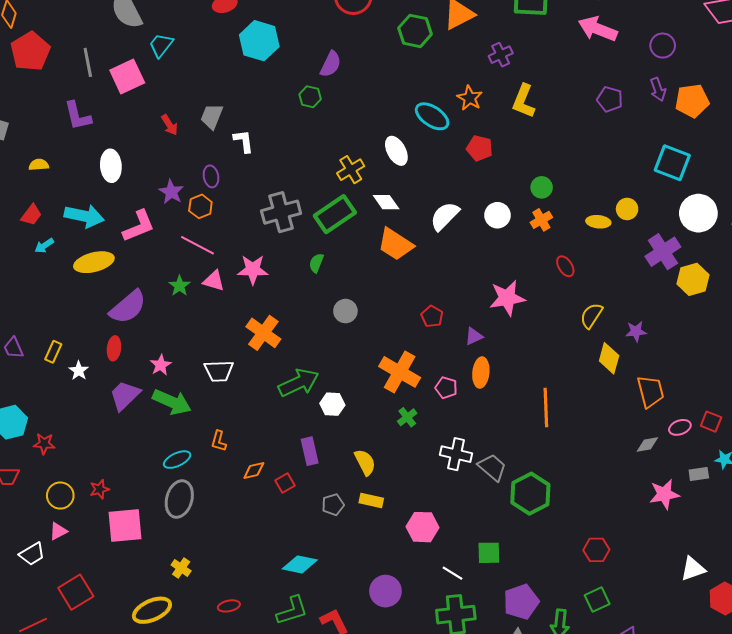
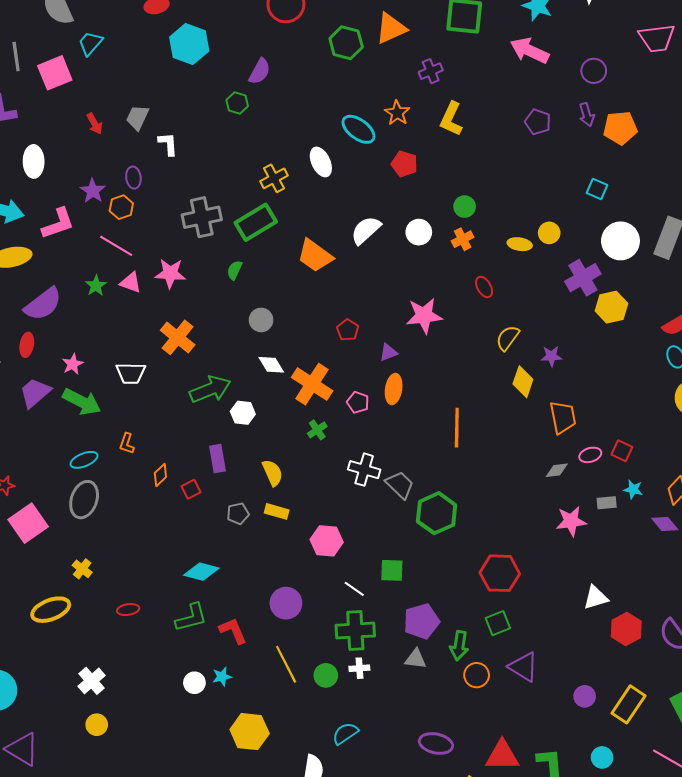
cyan square: (672, 163) -> (597, 189), size x0.6
white diamond: (386, 202) -> (271, 365), moved
orange diamond: (254, 471) -> (160, 475), turned -35
pink square: (125, 525) -> (28, 523), turned -33
red hexagon: (596, 550) -> (500, 573), size x1.5

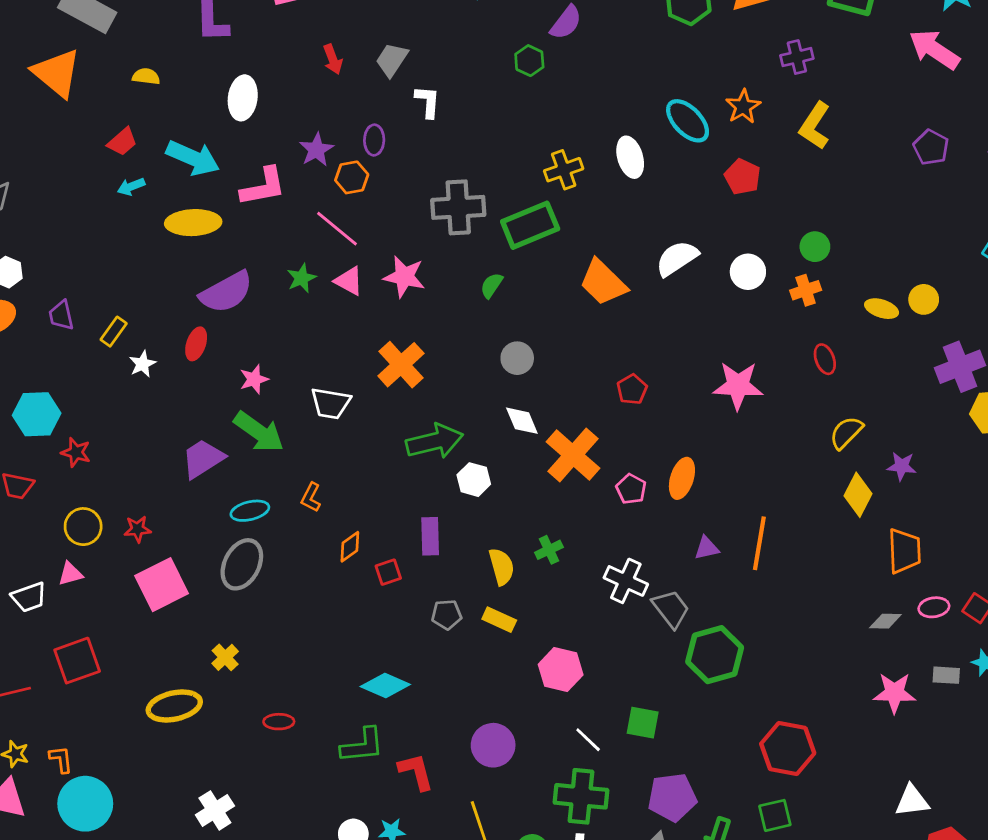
purple triangle: (388, 352) -> (707, 548), moved
purple trapezoid: (35, 393) -> (203, 459), moved
green cross: (317, 430) -> (549, 550), moved

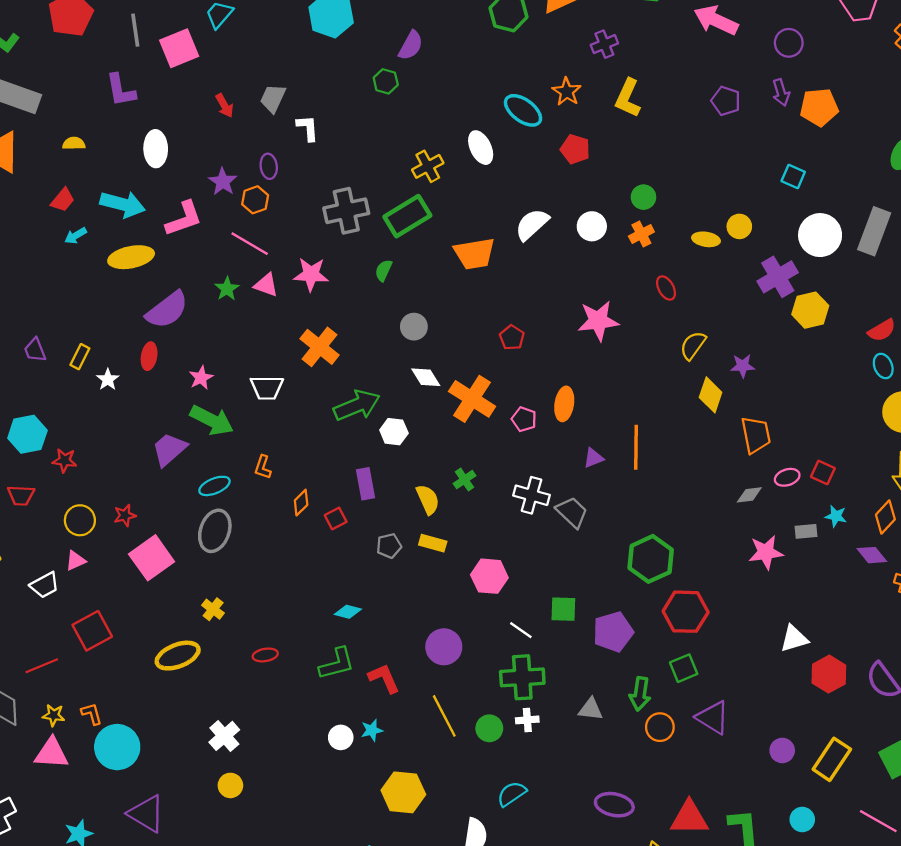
orange trapezoid: (603, 282) -> (474, 254), turned -45
green hexagon: (715, 655) -> (651, 559), moved
cyan diamond: (385, 686) -> (348, 612), size x0.7
purple pentagon: (672, 797) -> (613, 632), moved

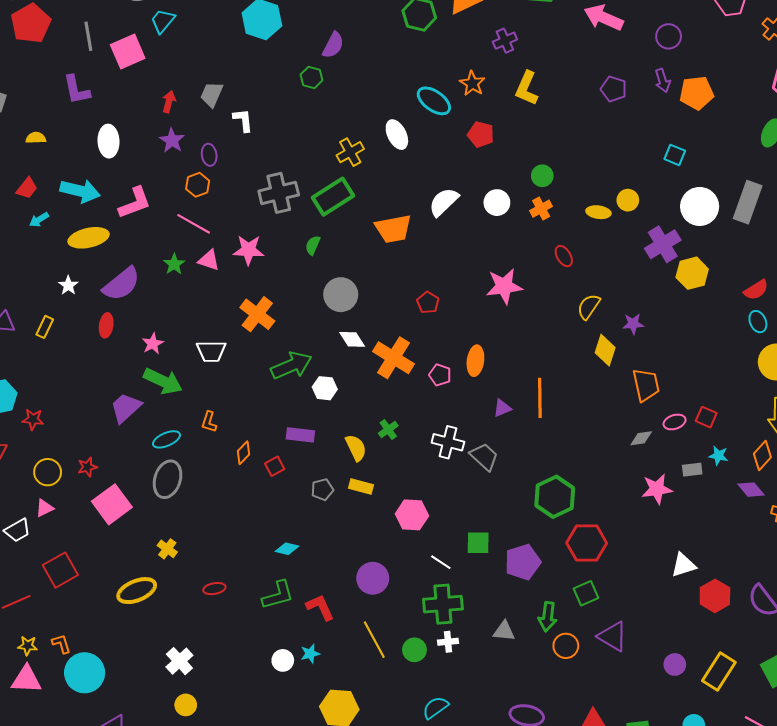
red arrow: (225, 106) -> (169, 102), turned -135
purple star: (223, 182) -> (172, 140), moved
gray circle: (414, 327) -> (341, 295), size x1.4
white star: (108, 379) -> (68, 285), moved
purple rectangle: (365, 484) -> (300, 435), turned -72

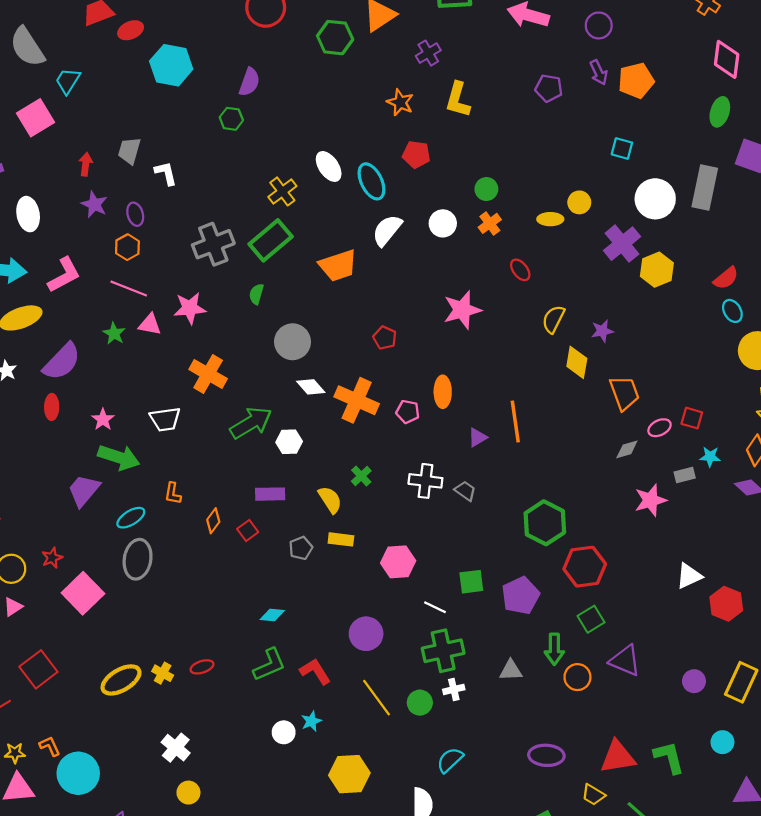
cyan ellipse: (434, 101) -> (371, 181), moved, turned 36
gray trapezoid: (484, 457) -> (465, 491), size x0.7
yellow cross: (167, 549) -> (163, 673), moved

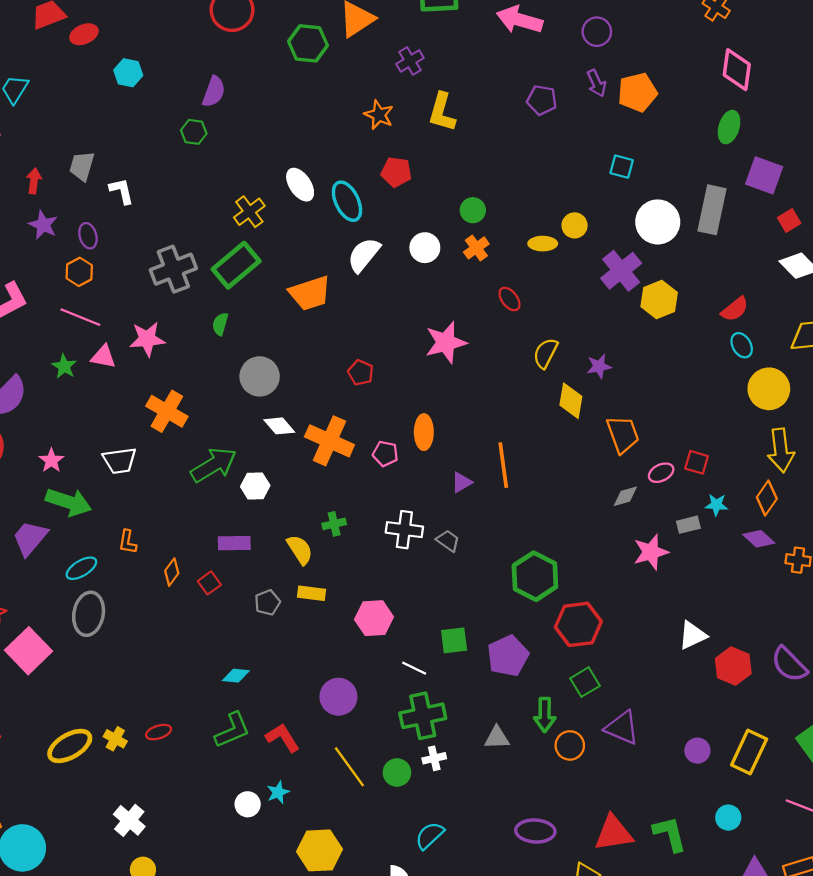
cyan hexagon: (171, 65) -> (128, 73), size x0.6
green cross: (361, 476) -> (334, 524), turned 30

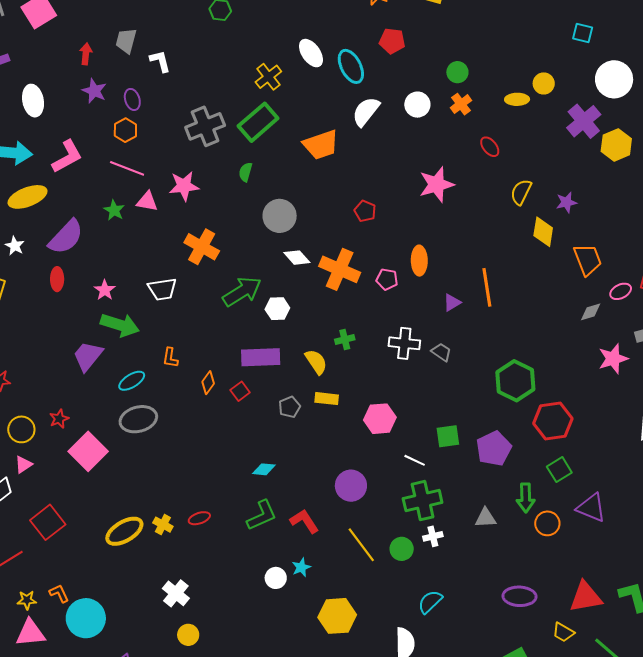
purple rectangle: (234, 543) -> (261, 357), size x1.4
gray ellipse: (89, 614) -> (138, 419), turned 66

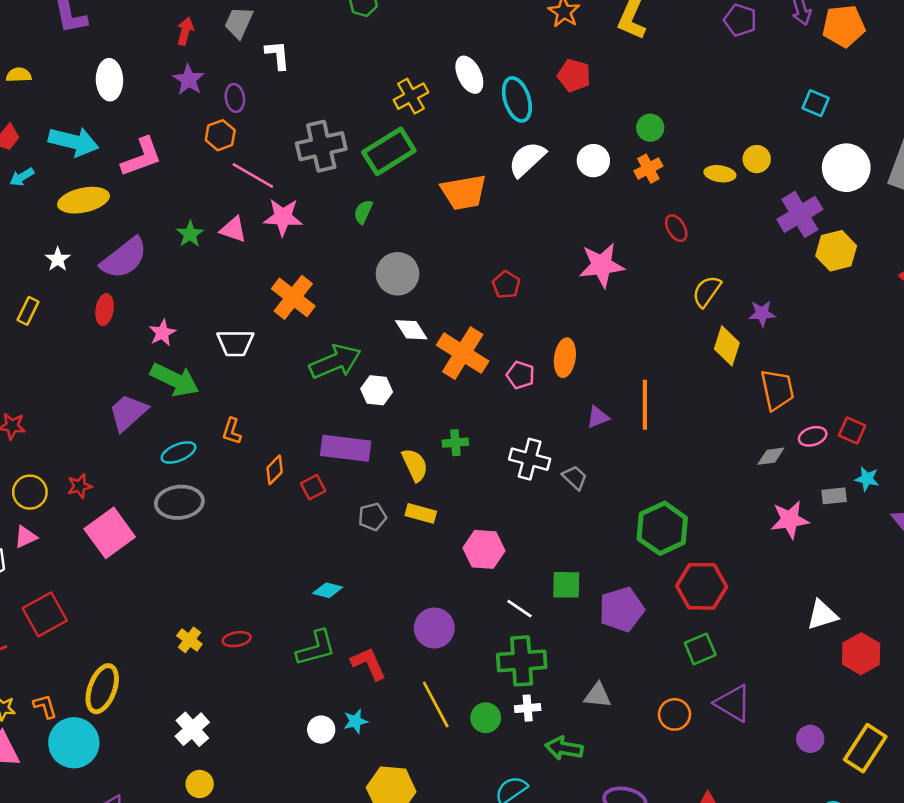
pink line: (127, 168) -> (253, 175), moved
green arrow: (526, 498) -> (564, 748), moved, turned 92
yellow ellipse: (124, 531) -> (102, 689), moved, turned -48

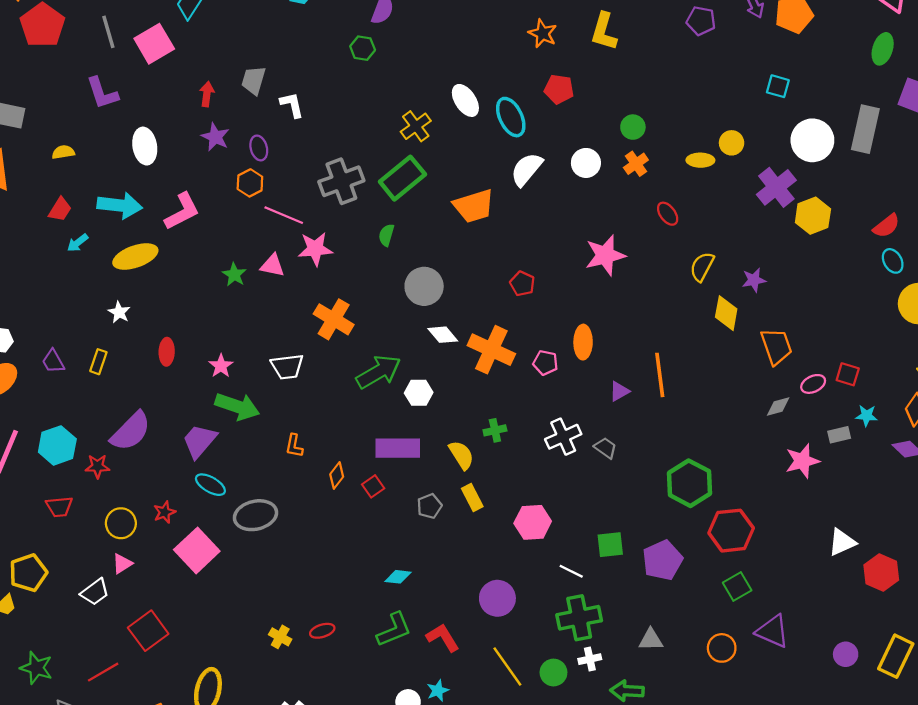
purple semicircle: (124, 258) -> (131, 431), moved
cyan ellipse: (179, 452) -> (210, 485), moved, turned 60
white cross: (530, 459) -> (563, 437), turned -32
yellow rectangle: (421, 513) -> (472, 498), turned 55

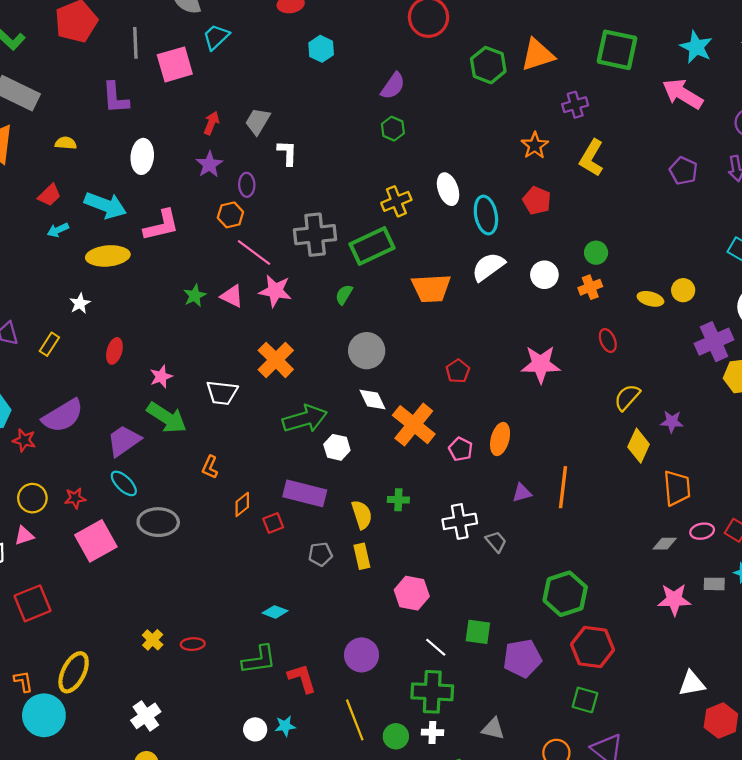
green hexagon: (363, 48) -> (393, 129), moved
green square: (737, 587) -> (585, 700), turned 32

